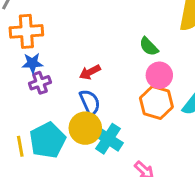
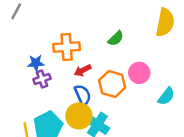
orange cross: (26, 31) -> (67, 47), moved
green semicircle: (149, 47) -> (116, 38), moved, turned -91
orange hexagon: (156, 102) -> (112, 84), moved

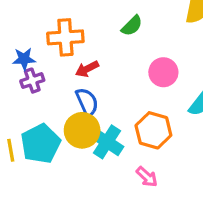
orange hexagon: (112, 84) -> (153, 130), moved

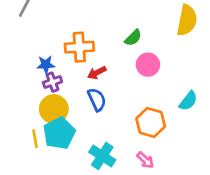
pink circle: (163, 72) -> (148, 65), moved
yellow circle: (82, 130) -> (54, 109), moved
cyan cross: (107, 142) -> (102, 156), moved

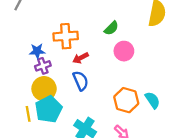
cyan semicircle: (188, 101) -> (152, 100), moved, turned -72

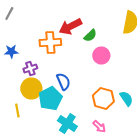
blue star: (37, 51) -> (11, 52), moved
red arrow: (81, 58) -> (70, 26), moved, size x1.6
cyan pentagon: (49, 109) -> (50, 98), moved

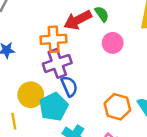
green semicircle: (90, 36) -> (102, 14), moved, turned -80
pink circle: (101, 56) -> (113, 43), moved
purple cross: (30, 68) -> (57, 63), moved, size x1.6

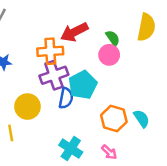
green semicircle: (102, 14) -> (113, 38), moved
blue semicircle: (69, 86) -> (66, 98), turned 35
cyan pentagon: (54, 107) -> (83, 85), moved

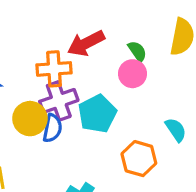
blue semicircle: (66, 98) -> (52, 128), moved
yellow circle: (27, 107) -> (30, 119), moved
cyan semicircle: (142, 119) -> (176, 130), moved

